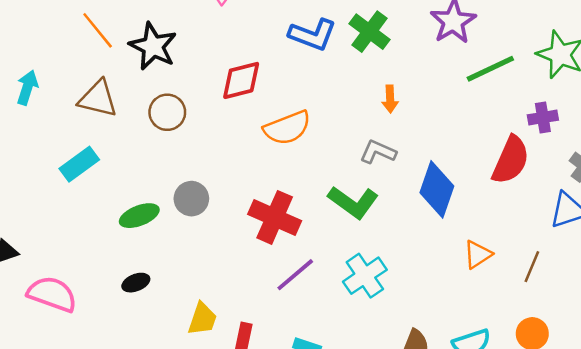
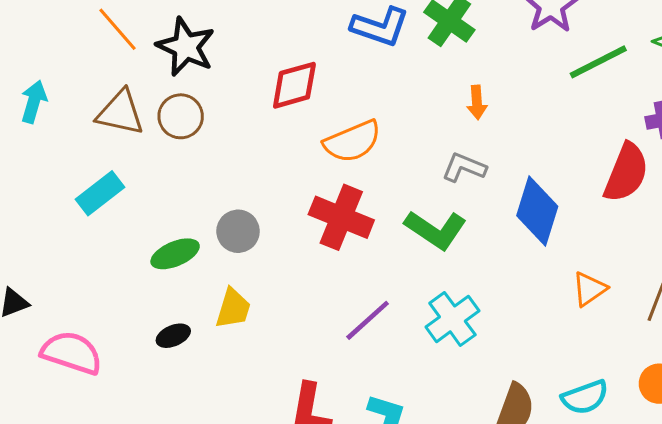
brown circle: (167, 112) -> (181, 116), moved
red cross: (275, 217) -> (341, 217), moved
yellow trapezoid: (202, 319) -> (233, 309), moved

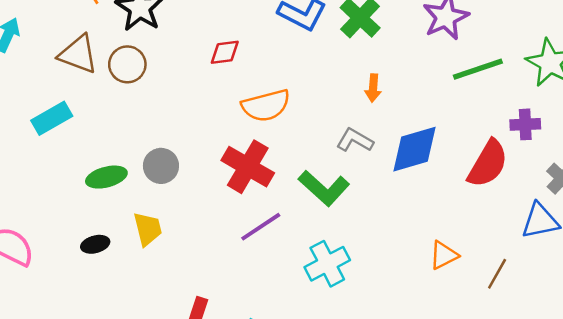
red diamond: (294, 85) -> (225, 52), size x0.7
blue diamond: (537, 211) -> (415, 149), moved, turned 48
yellow trapezoid: (233, 309) -> (148, 229), turned -39
purple line: (368, 320) -> (261, 227), moved

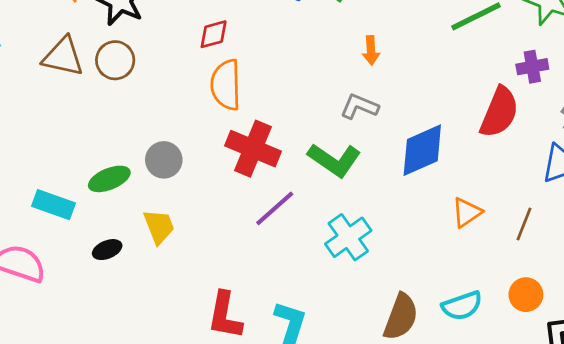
orange semicircle: (266, 105) -> (226, 85), moved, turned 111
cyan rectangle: (52, 118) -> (54, 205), moved, turned 57
blue diamond: (415, 149) -> (422, 150), moved

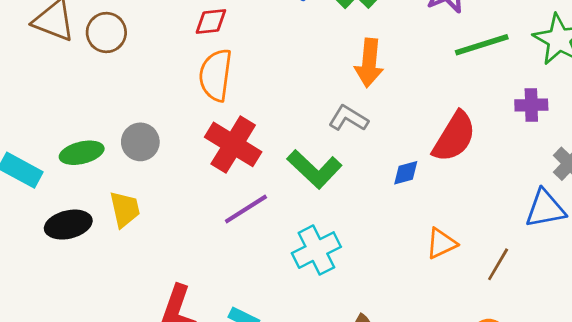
orange arrow: (371, 50) -> (369, 63), size x1.6
red semicircle: (499, 112) -> (454, 137), moved
blue diamond: (422, 150) -> (406, 173), size x0.5
black ellipse: (107, 250) -> (68, 225), size x1.5

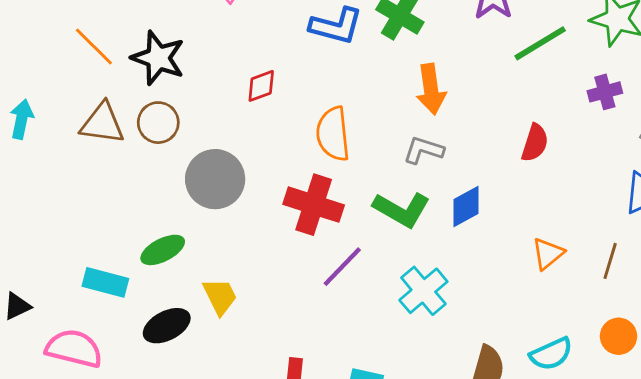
orange semicircle: (216, 75) -> (333, 134), moved
red semicircle: (454, 137) -> (535, 143), size x0.7
gray circle: (140, 142) -> (215, 179), moved, size x1.5
blue diamond: (406, 173) -> (466, 207), moved, size x1.4

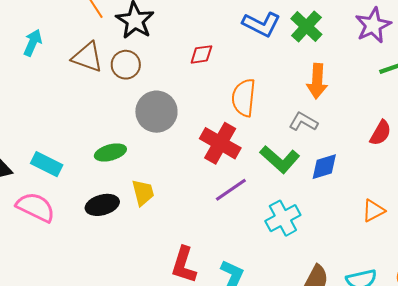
cyan rectangle: (105, 282) -> (47, 164), moved

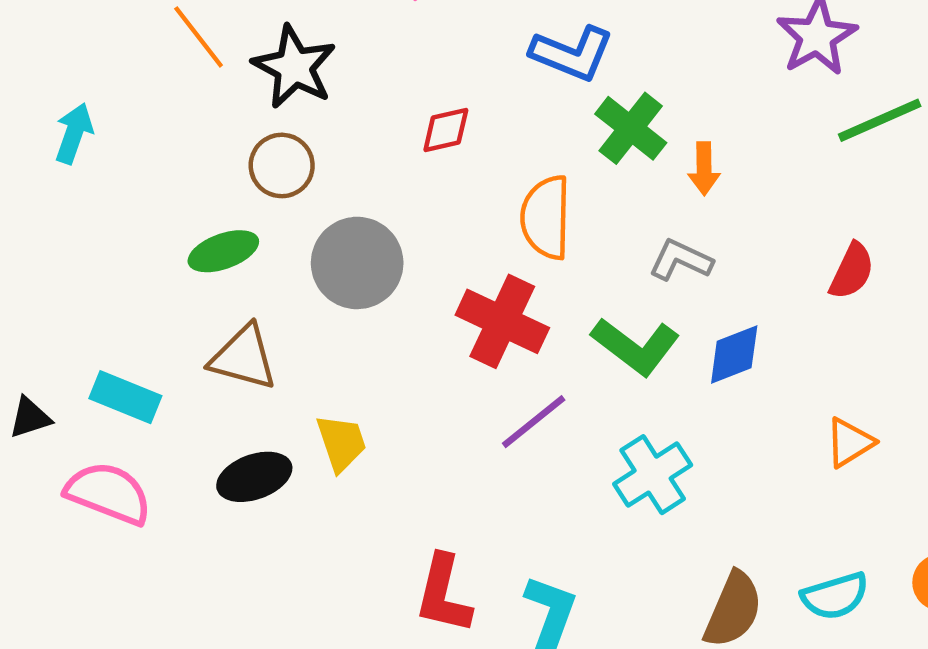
green cross: (306, 27) -> (631, 128), moved
brown triangle: (87, 57) -> (243, 358), moved
orange arrow: (317, 81) -> (704, 169), size x0.7
green ellipse: (110, 152) -> (223, 251), moved

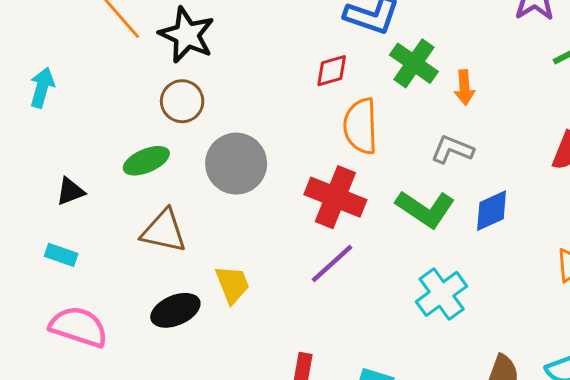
red diamond: (446, 130) -> (332, 71), moved
cyan rectangle: (125, 397) -> (61, 255), moved, size x0.7
black triangle: (30, 418) -> (70, 191), moved
purple line: (534, 422) -> (332, 263), moved

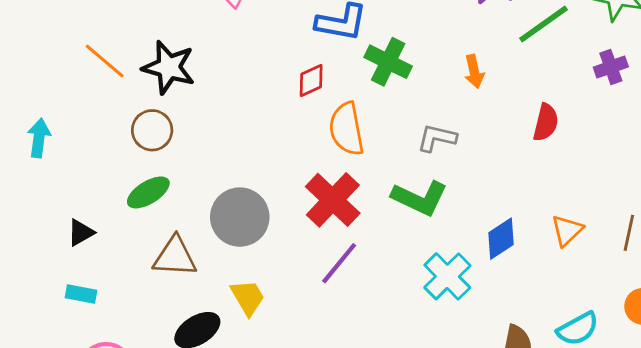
orange arrow: (464, 87) -> (474, 72), moved
brown circle: (182, 101) -> (152, 130), moved
gray circle: (236, 164) -> (240, 217), moved
red cross: (335, 197) -> (333, 200), turned 30
blue diamond: (492, 211) -> (501, 239), moved

